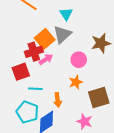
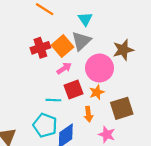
red cross: (34, 52) -> (40, 48), moved
pink circle: (79, 60) -> (100, 68), size x1.6
red square: (21, 72) -> (74, 89), moved
orange arrow: (58, 100) -> (88, 114), moved

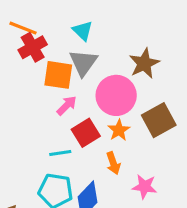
orange square: (62, 46) -> (58, 75), turned -30
red cross: (40, 48) -> (33, 47), moved
brown square: (122, 108) -> (159, 120), moved

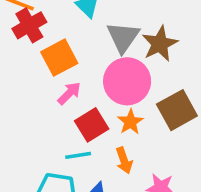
gray triangle: (83, 63) -> (123, 37), moved
orange square: (58, 75) -> (59, 58), turned -36
cyan line: (60, 153) -> (78, 155), moved

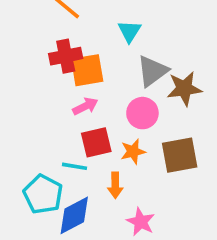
red cross: (29, 25) -> (66, 56), moved
pink circle: (127, 81) -> (142, 113), size x0.7

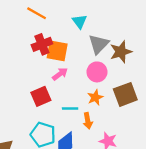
orange square: (87, 70) -> (57, 51), turned 30
red square: (96, 142) -> (41, 96), moved
cyan line: (74, 166) -> (70, 108), moved

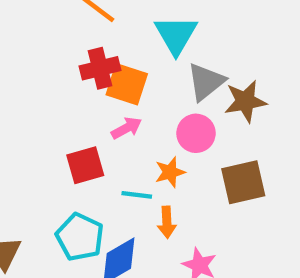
cyan triangle: (80, 21) -> (176, 35), size x1.5
orange star: (95, 97) -> (170, 172), moved

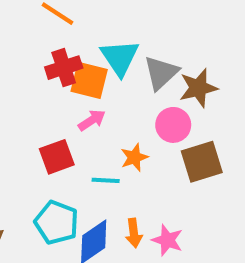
cyan triangle: (176, 35) -> (120, 57), moved
pink circle: (196, 133) -> (173, 125), moved
orange arrow: (167, 222) -> (134, 233), moved

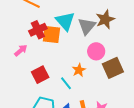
brown star: (198, 88) -> (105, 19), moved
pink arrow: (92, 120) -> (21, 50), moved
cyan line: (106, 180) -> (66, 83), turned 56

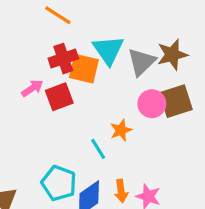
brown square: (113, 68) -> (176, 101), moved
red square: (40, 75) -> (59, 97), moved

